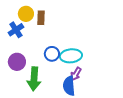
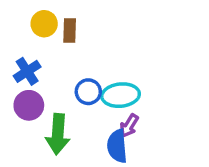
blue cross: (16, 30) -> (27, 71), moved

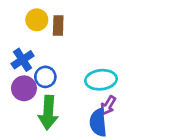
blue circle: (88, 92) -> (45, 77), moved

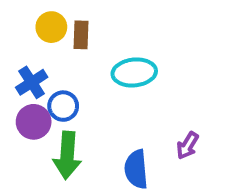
cyan ellipse: (101, 80) -> (134, 72), moved
purple arrow: (108, 105) -> (188, 146), moved

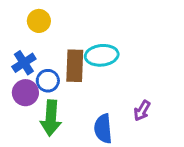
brown rectangle: (81, 35) -> (75, 66), moved, size x1.5

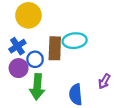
yellow circle: (39, 21) -> (28, 15), size x1.5

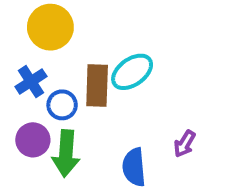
cyan ellipse: (75, 41) -> (132, 72), turned -30
purple circle: (19, 68) -> (33, 140), moved

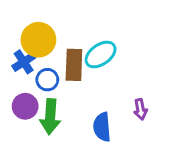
yellow circle: (50, 27) -> (38, 40), moved
purple arrow: (185, 144) -> (140, 109), turned -42

